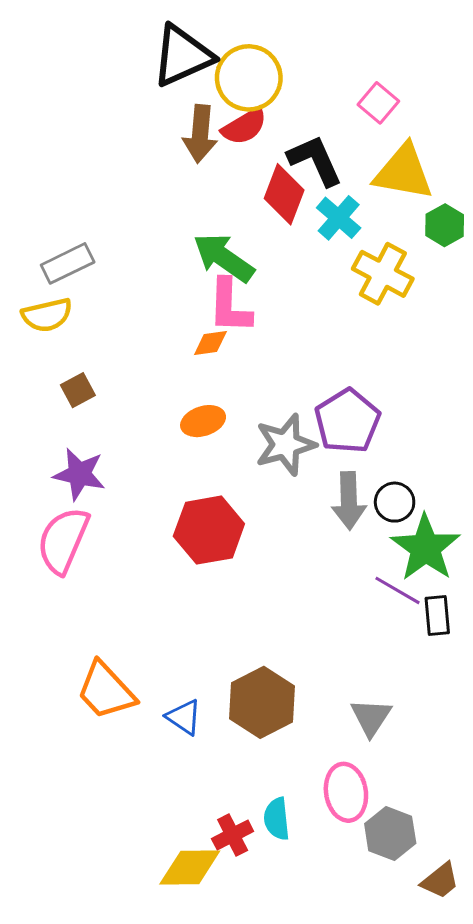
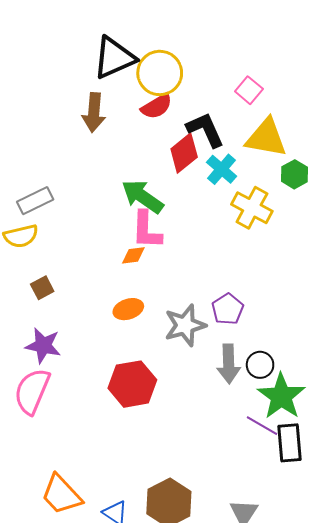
brown arrow: (200, 134) -> (94, 112), moved
red diamond: (284, 194) -> (184, 153), turned 30
purple pentagon: (347, 421) -> (228, 309), size x0.7
black rectangle: (437, 616) -> (289, 443), size x1.4

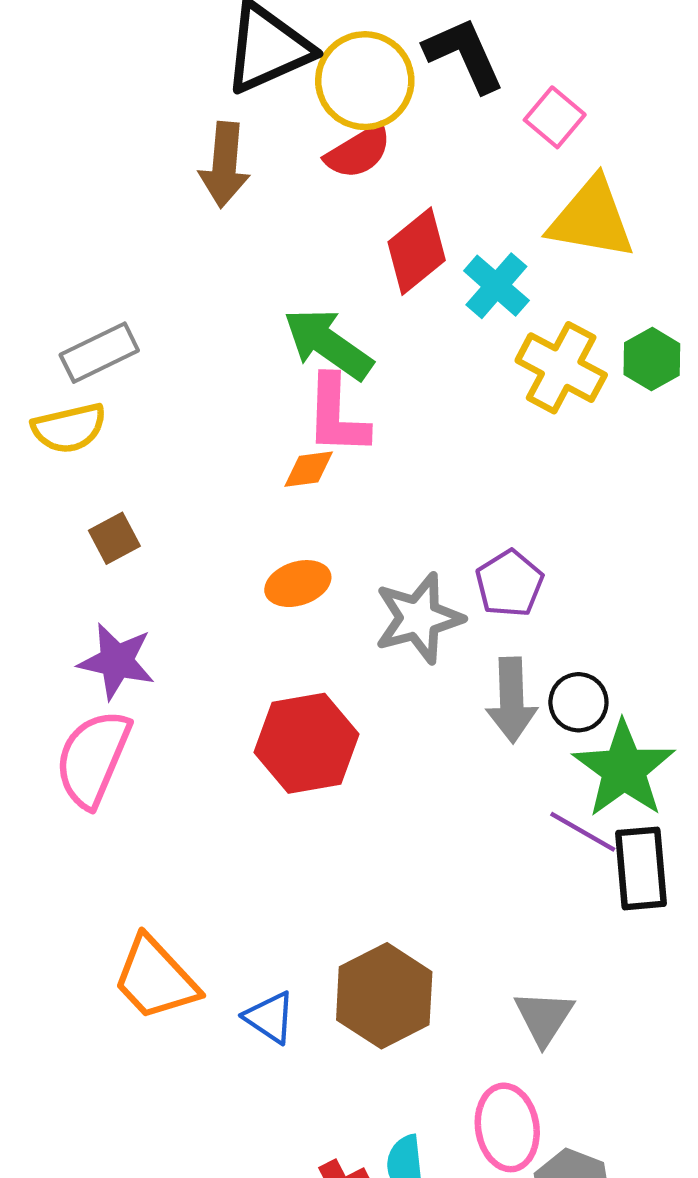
black L-shape: (205, 130) -> (464, 55), moved
green hexagon: (294, 174) -> (652, 359), moved

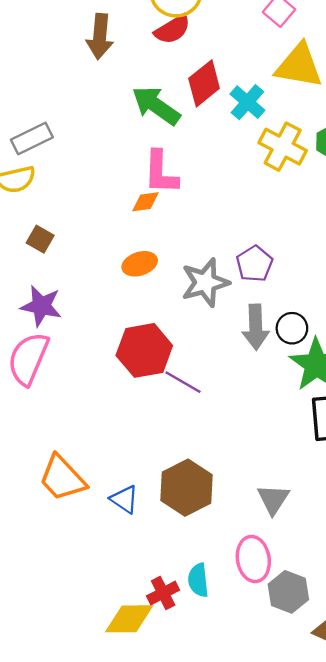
green arrow: (328, 344) -> (156, 106), moved
brown square: (114, 538) -> (40, 239), turned -32
purple line: (583, 832) -> (183, 382), moved

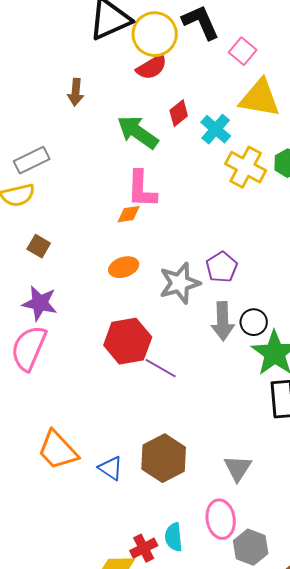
brown arrow: (100, 36) -> (76, 92), moved, size x0.7
red diamond: (204, 83) -> (179, 113), size x0.7

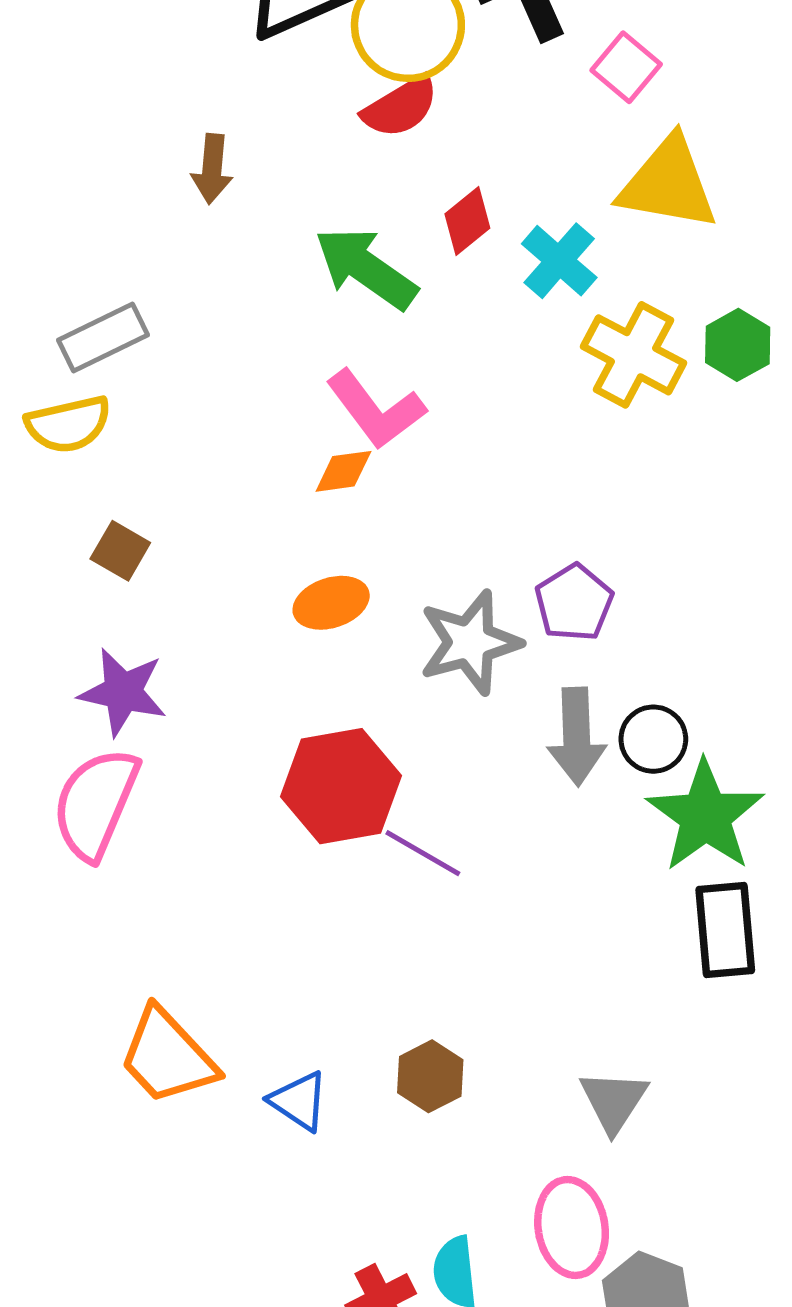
pink L-shape: (142, 189) -> (376, 409), turned -39
brown hexagon: (164, 458) -> (430, 1076), size x0.6

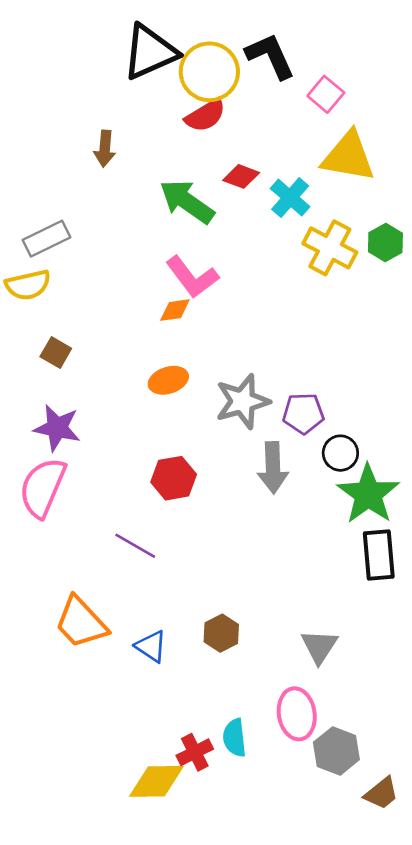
red diamond: (467, 221) -> (241, 176), turned 60
purple pentagon: (574, 603) -> (303, 413), moved, turned 30
gray arrow: (577, 737) -> (273, 468), moved
red hexagon: (341, 786) -> (174, 478), size x0.7
purple line: (423, 853) -> (135, 546), moved

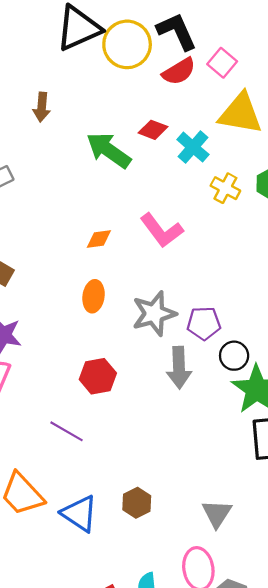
red semicircle: (205, 115) -> (179, 71), moved
yellow cross: (330, 248) -> (225, 188), size x0.7
pink L-shape: (192, 277) -> (162, 230), moved
orange ellipse: (168, 380) -> (94, 296), turned -64
blue triangle: (151, 646) -> (79, 514), size x1.4

